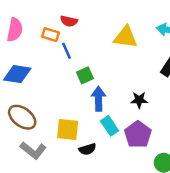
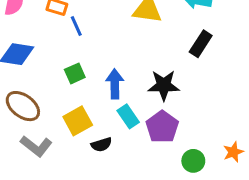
green square: (85, 75) -> (75, 73), moved
black star: (139, 100) -> (164, 85), size x1.5
yellow square: (68, 129) -> (78, 121), turned -35

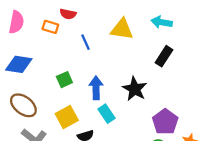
blue line: (76, 26) -> (85, 42), moved
black star: (164, 85) -> (135, 89), turned 30
purple pentagon: (162, 127) -> (165, 122), moved

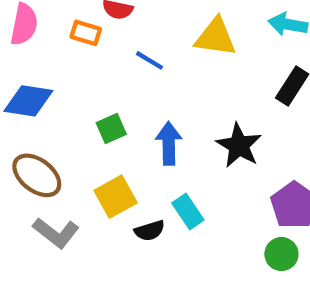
blue line: (85, 42) -> (150, 60), turned -35
cyan rectangle: (107, 114) -> (188, 212), moved

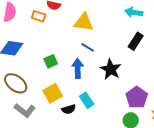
yellow triangle: (216, 37) -> (84, 22), moved
blue line: (150, 60) -> (88, 47), moved

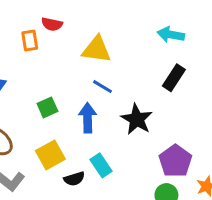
orange rectangle: (39, 16) -> (30, 41), turned 64

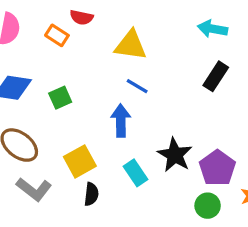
orange rectangle: (30, 41) -> (57, 35), turned -48
green square: (47, 107) -> (60, 98), moved
black star: (137, 119) -> (175, 155), moved
black semicircle: (74, 179) -> (91, 194), moved, turned -66

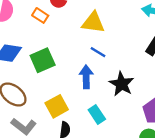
green square: (60, 98) -> (43, 60), size x1.5
black star: (175, 155) -> (122, 84), moved

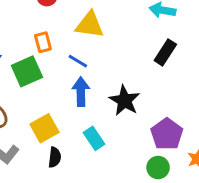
orange rectangle: (40, 15) -> (43, 42), moved, turned 42
blue line: (98, 52) -> (78, 61), moved

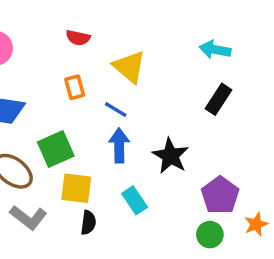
yellow triangle: (90, 25) -> (129, 67), turned 32
green square: (27, 71) -> (56, 149), moved
yellow square: (44, 128) -> (76, 188), turned 36

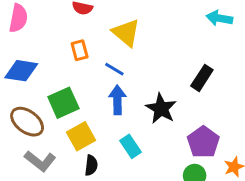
cyan arrow: (215, 50) -> (219, 18), moved
black rectangle: (218, 99) -> (202, 78), moved
yellow square: (76, 188) -> (81, 136), turned -36

